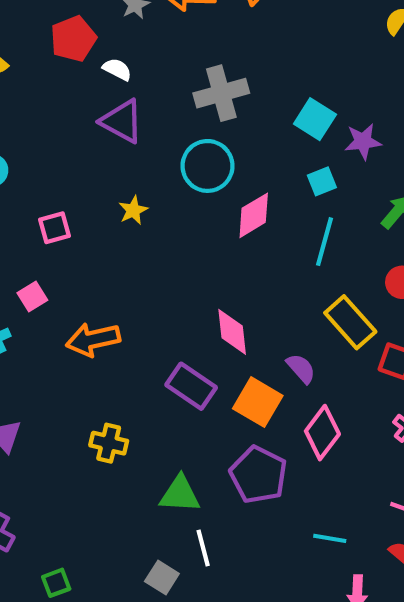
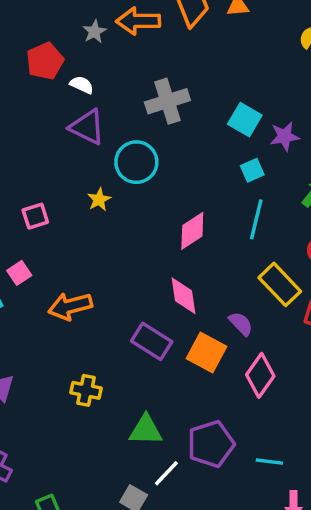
cyan circle: (207, 166) -> (136, 162), moved
pink diamond: (254, 215) -> (192, 231), moved
purple pentagon: (258, 475) -> (211, 444), moved, turned 30
white line: (203, 548) -> (166, 473), turned 60

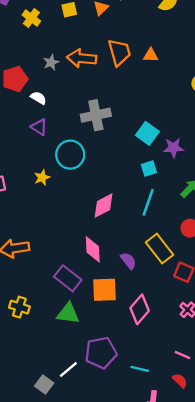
purple triangle: (87, 127) -> (39, 127), size x0.7
purple semicircle: (241, 324) -> (128, 261), moved
orange square: (207, 352) -> (104, 290), turned -36
green triangle: (146, 430) -> (68, 313), moved

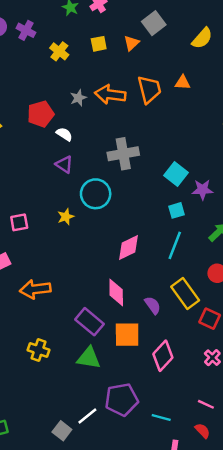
orange triangle: (151, 55) -> (183, 83), moved

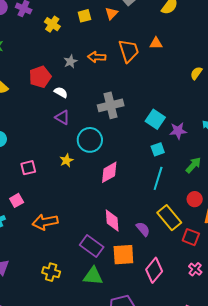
orange arrow: (110, 94) -> (97, 57), size x0.7
pink diamond: (129, 247) -> (109, 172), moved

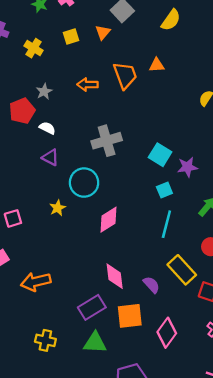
gray star: (70, 62) -> (44, 91), moved
purple rectangle: (92, 246) -> (92, 307), turned -65

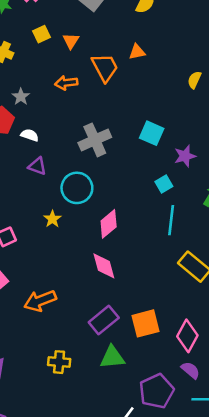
orange triangle: (103, 32) -> (71, 41), moved
cyan square: (160, 155) -> (152, 133), moved
pink diamond: (115, 276) -> (104, 266), moved
purple semicircle: (151, 285) -> (190, 370), moved

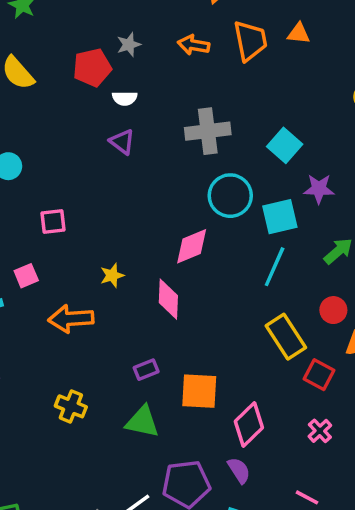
white semicircle: (30, 135) -> (125, 98), turned 144
cyan square: (164, 184) -> (280, 217), size x1.5
cyan circle: (77, 188) -> (230, 196), moved
yellow star: (52, 219) -> (112, 275), moved
purple rectangle: (104, 320) -> (146, 370), size x0.6

